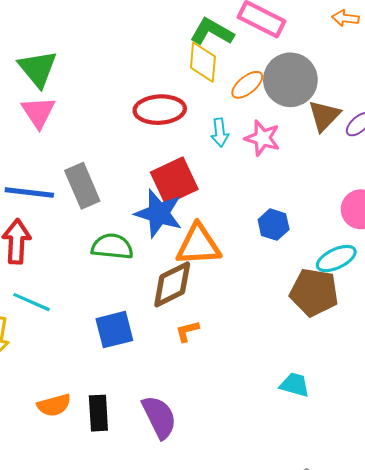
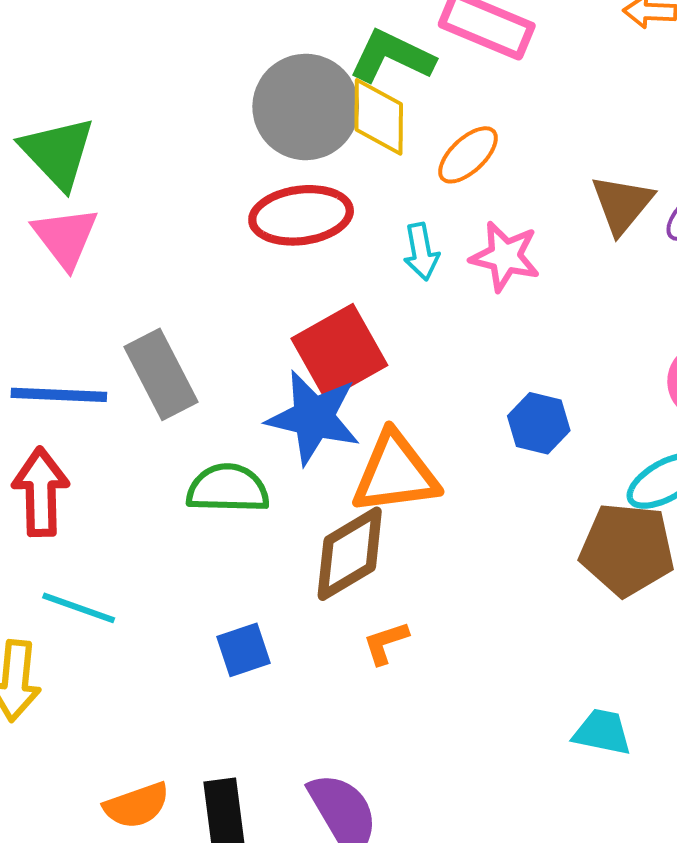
gray circle: (290, 80) -> (306, 107), moved
blue square: (114, 330) -> (244, 650), size x0.7

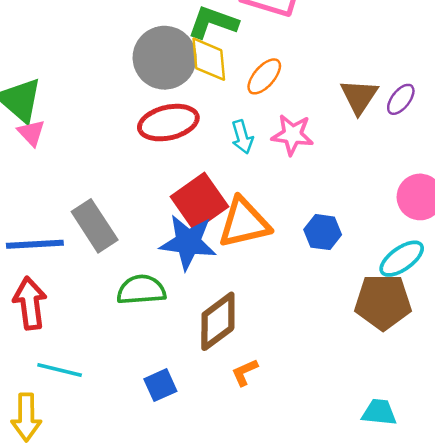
pink triangle: (65, 237) -> (31, 133), moved, size x0.7
orange triangle: (395, 473) -> (244, 223), moved

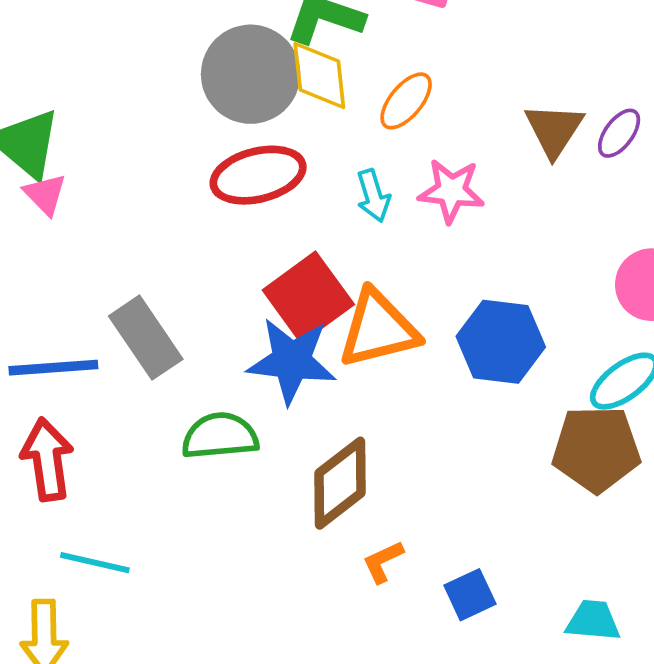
blue hexagon: (323, 232) -> (501, 342), size x1.5
blue square: (160, 385) -> (470, 595), moved

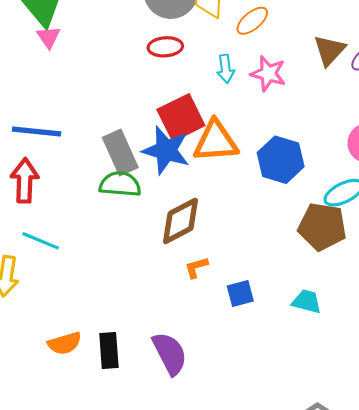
red ellipse: (258, 175) -> (165, 47), size x0.7
gray rectangle: (146, 338) -> (120, 153), moved
cyan trapezoid: (593, 621) -> (307, 302), moved

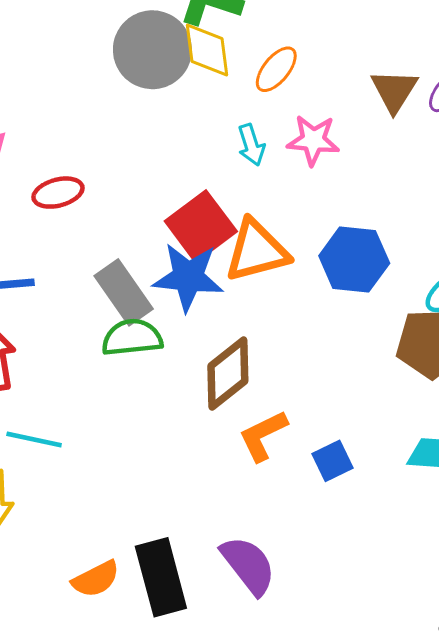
red ellipse: (165, 47) -> (58, 193), moved
orange L-shape: (196, 267) -> (263, 436), size x1.5
black rectangle: (109, 350) -> (161, 577), size x1.4

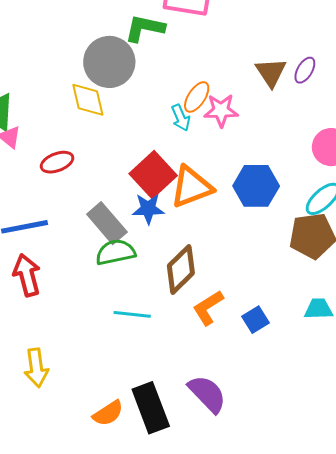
yellow diamond: (207, 50) -> (88, 100), moved
orange ellipse: (276, 69) -> (197, 97), moved
blue star: (188, 277) -> (148, 209), size x0.7
cyan line: (34, 440) -> (132, 314), moved

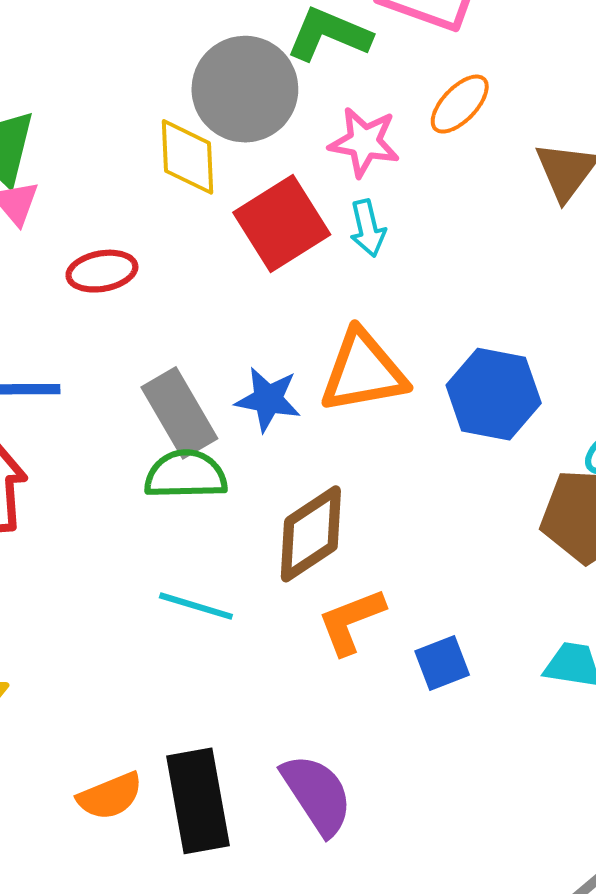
orange ellipse: (197, 97) -> (460, 104), moved
pink star: (221, 110) -> (364, 142), moved
red square: (153, 175) -> (282, 223), moved

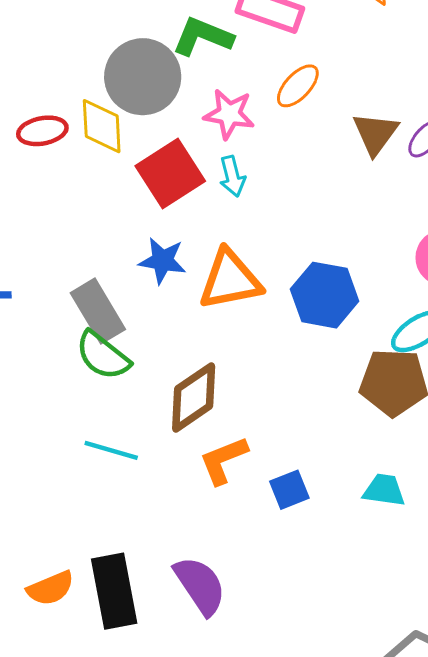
red ellipse: (102, 271) -> (42, 131), moved
blue star: (268, 399) -> (162, 261), moved
green semicircle: (186, 475) -> (103, 356), turned -140

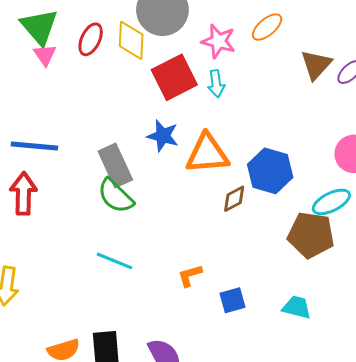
red ellipse: (42, 131) -> (91, 39), turned -60
brown diamond: (194, 397) -> (234, 199), moved, size x0.6
orange L-shape: (223, 460) -> (190, 276), size x0.7

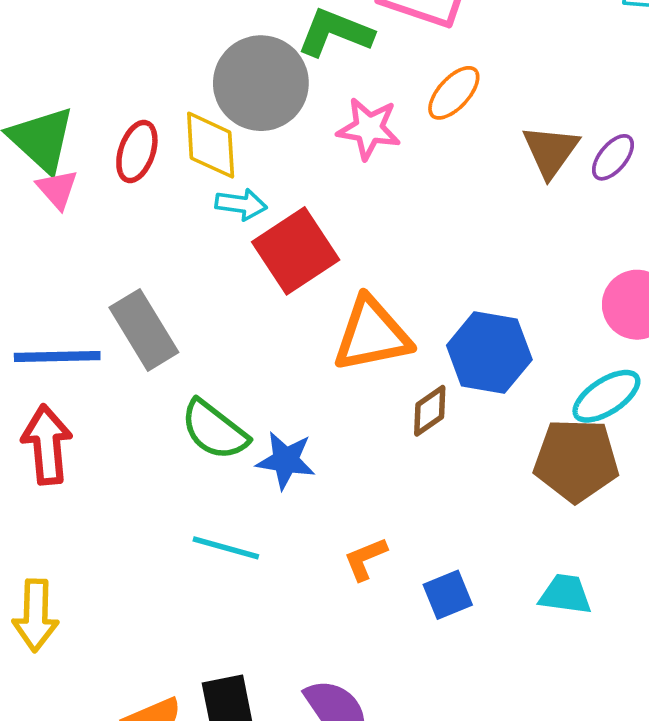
red square: (174, 77) -> (296, 251), moved
cyan arrow: (216, 84) -> (241, 204), moved, turned -68
blue star: (163, 136) -> (286, 460), moved
gray rectangle: (115, 165) -> (144, 330), moved

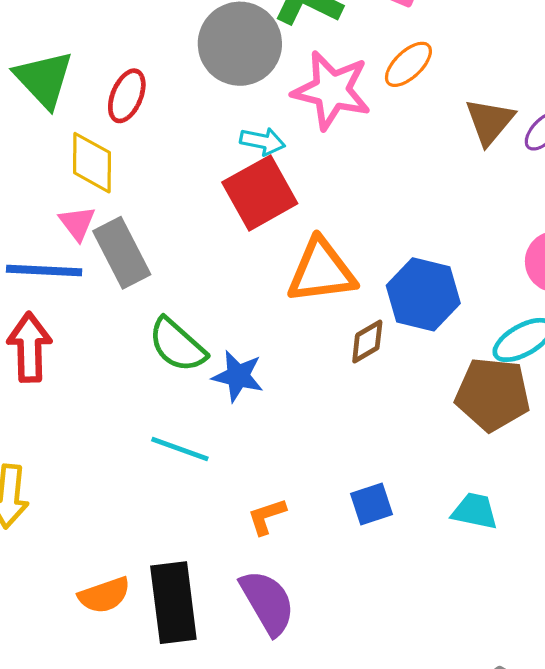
pink star: (369, 129) -> (332, 90), size x1.4
yellow diamond: (211, 145) -> (92, 163), moved
pink triangle: (57, 189) -> (77, 223), moved
cyan arrow: (241, 204) -> (262, 141), moved
orange L-shape: (365, 559) -> (267, 516), moved

